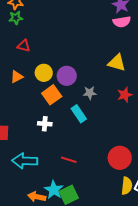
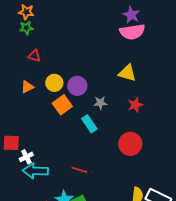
pink semicircle: (122, 22) -> (132, 32), size x1.4
white cross: (45, 124) -> (26, 157), moved, turned -32
red circle: (120, 158) -> (130, 144), moved

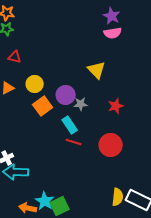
pink semicircle: (132, 32) -> (113, 33), size x0.7
yellow triangle: (127, 73) -> (97, 70), moved, turned 30
purple circle: (77, 86) -> (66, 95), moved
red line: (79, 170) -> (74, 142), moved

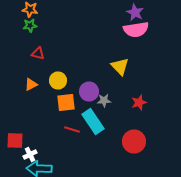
pink semicircle: (113, 33) -> (136, 30), size x1.4
orange square: (43, 106) -> (66, 102), turned 30
cyan rectangle: (70, 125) -> (93, 122), size x1.4
red line: (74, 142) -> (72, 130), moved

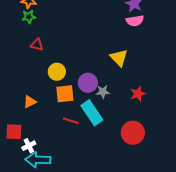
pink semicircle: (136, 30) -> (135, 21), size x0.7
orange triangle: (31, 84) -> (30, 102), moved

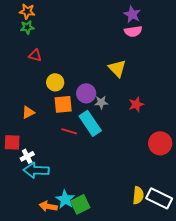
red circle: (133, 133) -> (160, 143), moved

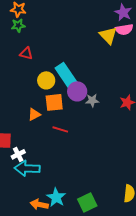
yellow triangle: (117, 68) -> (108, 35), moved
orange triangle: (28, 112) -> (34, 114), moved
cyan rectangle: (90, 123) -> (66, 75), moved
green square: (80, 204) -> (87, 202), moved

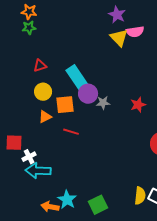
purple star: (123, 12) -> (117, 15), moved
red triangle: (26, 53) -> (40, 66), moved, turned -32
yellow circle: (46, 80) -> (43, 92), moved

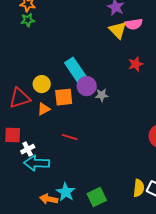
red triangle: (40, 66) -> (20, 98), moved, size x1.6
red star: (138, 105) -> (136, 64), moved
red line: (71, 132) -> (70, 137), moved

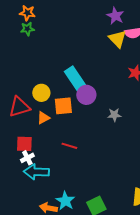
gray star: (102, 95) -> (114, 115), moved
red square: (13, 135) -> (24, 144), moved

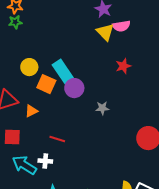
yellow circle: (41, 93) -> (29, 67), moved
orange square: (63, 106) -> (46, 84), moved, turned 30
white cross: (27, 158) -> (45, 161), moved, turned 32
cyan arrow: (36, 172) -> (24, 165), turned 30

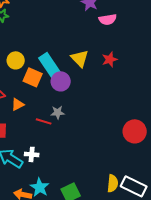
yellow triangle: (105, 32) -> (80, 58), moved
gray star: (102, 108) -> (58, 112), moved
red line: (57, 139) -> (44, 121), moved

